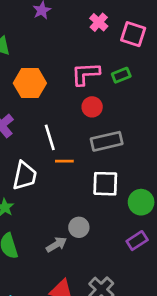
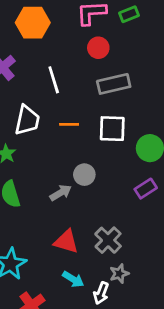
orange line: (64, 161) -> (69, 124), moved

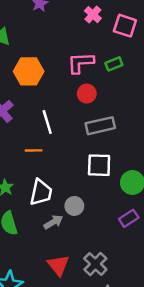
white trapezoid: (27, 120) -> (41, 192), moved
orange line: (69, 124) -> (34, 150), moved
red triangle: (66, 242) -> (58, 265), turned 35

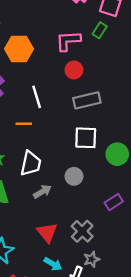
green rectangle: (114, 64) -> (100, 30), moved, turned -35
gray circle: (74, 206) -> (74, 176), moved
purple rectangle: (129, 218) -> (114, 202), moved

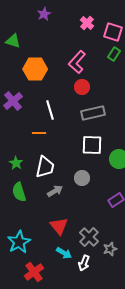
green rectangle: (100, 30) -> (114, 54), moved
pink L-shape: (68, 41) -> (77, 62), turned -45
gray cross: (82, 231) -> (89, 237), moved
gray star: (92, 259) -> (110, 249), moved

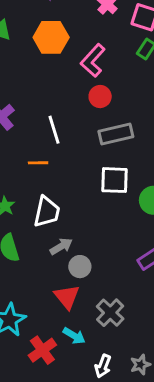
orange hexagon: (35, 69) -> (51, 37), moved
gray circle: (82, 178) -> (80, 267), moved
gray star: (110, 249) -> (140, 365), moved
white arrow: (84, 263) -> (103, 366), moved
red cross: (34, 272) -> (42, 350), moved

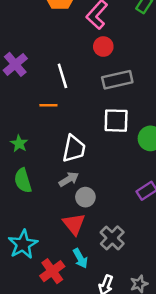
white trapezoid: (47, 212) -> (74, 149), moved
cyan arrow: (74, 336) -> (80, 258), turned 30

